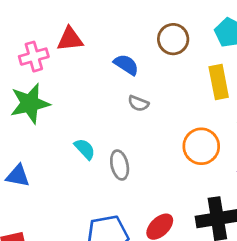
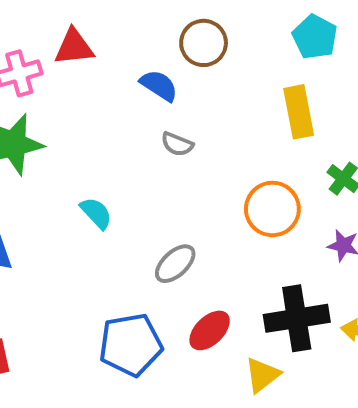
brown circle: (173, 39) -> (204, 43), moved
gray ellipse: (120, 165) -> (175, 264), moved, turned 60

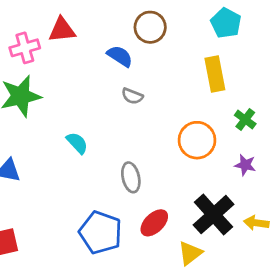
gray ellipse: (175, 264) -> (131, 177), turned -60
black cross: (297, 318) -> (214, 215), turned -33
blue pentagon: (131, 345) -> (101, 232), turned 30

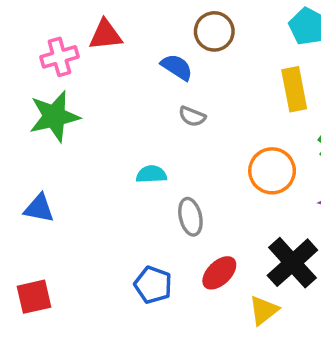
cyan semicircle: (77, 143) -> (151, 174), moved, turned -50
blue pentagon: (101, 232) -> (153, 285), size x0.7

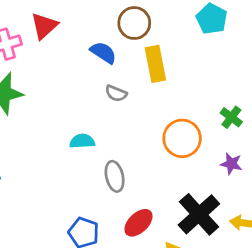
red triangle: (105, 35) -> (44, 26), turned -36
yellow rectangle: (294, 89) -> (155, 64), moved

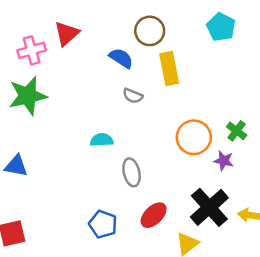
green cross: (231, 117) -> (237, 131), moved
purple star: (231, 164) -> (224, 161), moved

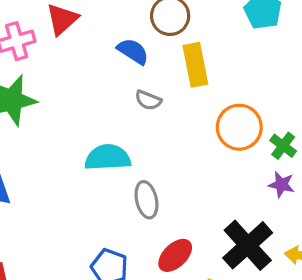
orange circle: (194, 137) -> (239, 127), moved
cyan semicircle: (102, 140) -> (108, 158), size x1.5
purple star: (224, 161) -> (281, 185), moved

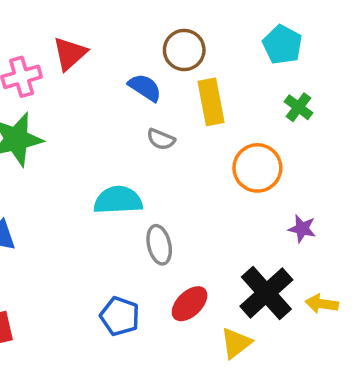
green cross: (283, 146) -> (299, 107), moved

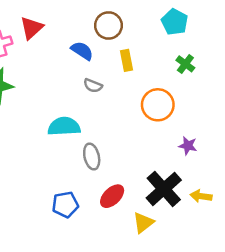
yellow rectangle: (211, 102) -> (127, 60), size x0.7
blue pentagon: (120, 316) -> (65, 205), turned -30

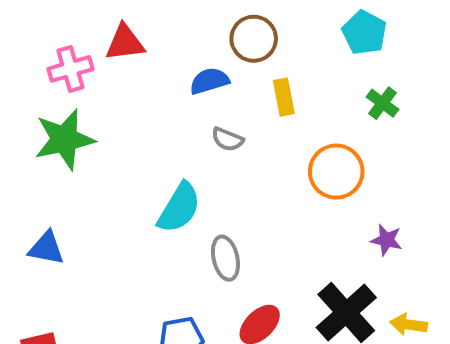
red triangle: (32, 28) -> (125, 43), turned 35
blue semicircle: (82, 51) -> (209, 81), turned -50
cyan semicircle: (64, 126) -> (179, 208), turned 124

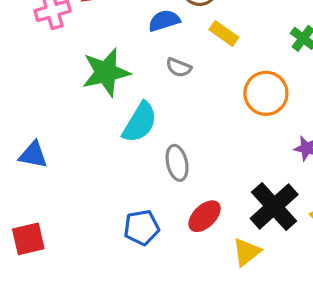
yellow rectangle: (284, 97) -> (224, 34), turned -44
green star: (64, 139) -> (106, 72), moved

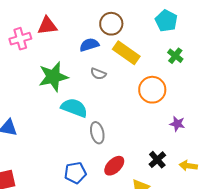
yellow rectangle: (224, 34) -> (126, 53), size x1.5
cyan semicircle: (140, 122) -> (74, 108), turned -100
black cross: (274, 207) -> (157, 160), size x0.6

